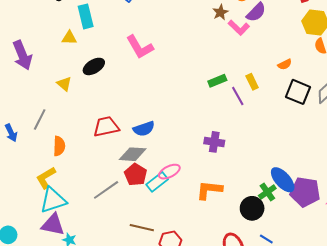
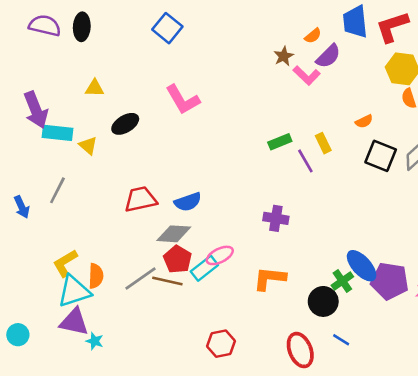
cyan rectangle: (86, 16) -> (57, 133), moved, turned -70
orange semicircle: (59, 146) -> (96, 276), moved
brown line: (142, 228) -> (167, 281), moved

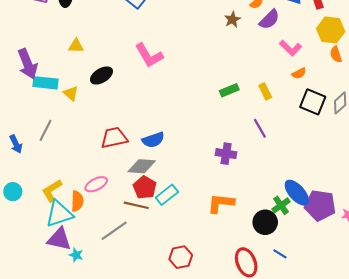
pink L-shape: (307, 75) -> (291, 48), moved
purple line: (305, 161) -> (260, 128), moved
pink ellipse: (220, 255) -> (96, 184), moved
gray line: (141, 278) -> (114, 231), moved
cyan circle: (18, 335) -> (13, 192), moved

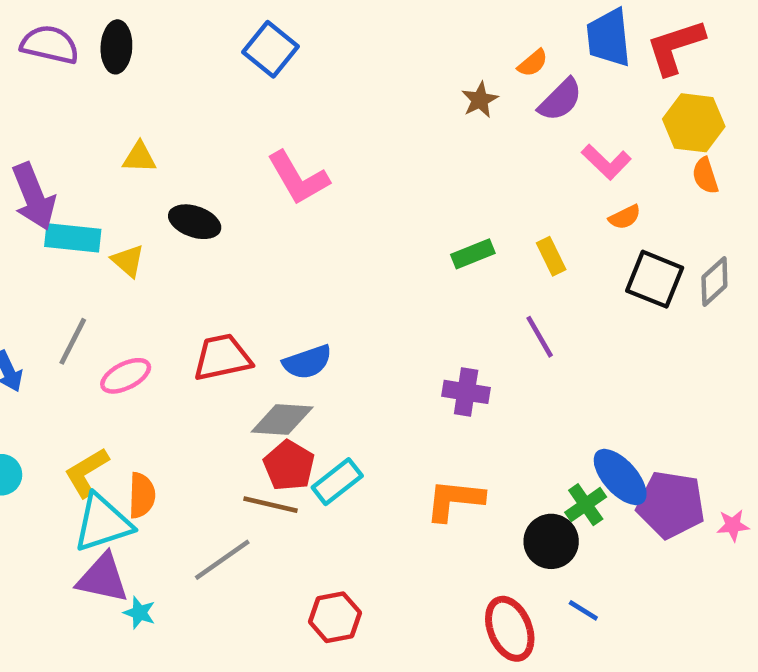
black ellipse: (101, 75) -> (195, 222), turned 50
pink ellipse: (96, 184) -> (126, 376), moved
red hexagon: (181, 257) -> (335, 617), moved

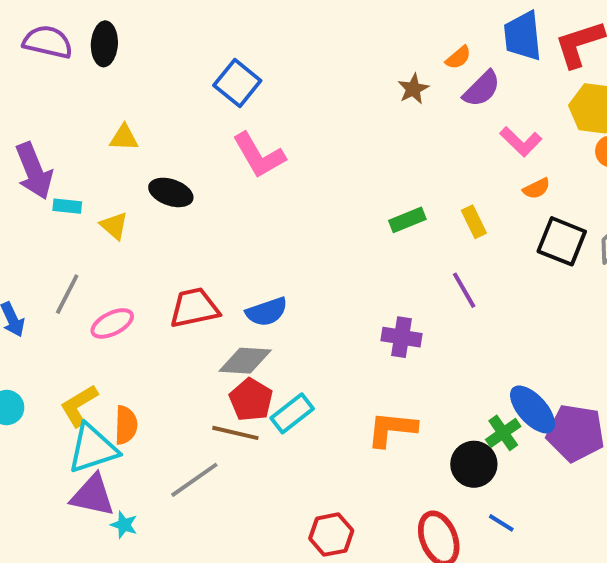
blue square: (271, 49) -> (237, 83), moved
cyan rectangle: (73, 238) -> (67, 206), size x0.6
red hexagon: (335, 617) -> (331, 535), moved

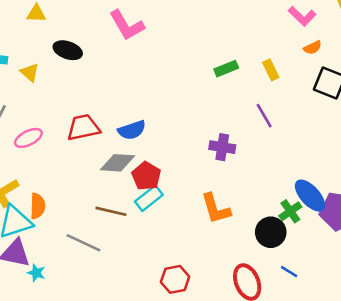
red pentagon: (251, 400) -> (146, 176), moved
orange L-shape: (392, 429) -> (216, 209), turned -112
gray line: (194, 480) -> (83, 243), turned 60

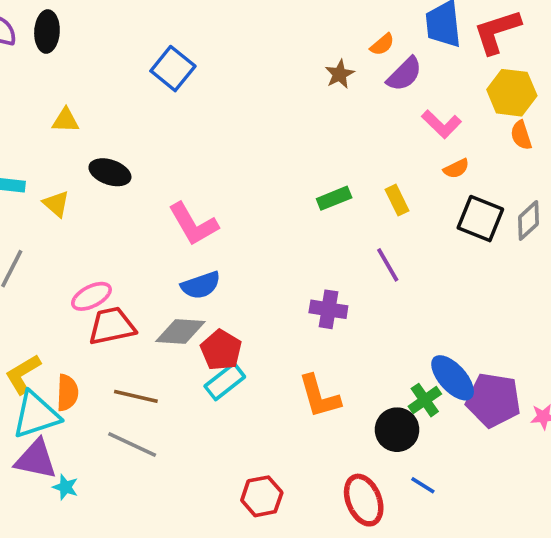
pink L-shape: (127, 25) -> (193, 224), moved
red trapezoid: (83, 127) -> (112, 326), moved
pink ellipse: (28, 138) -> (91, 296), moved
brown line: (111, 211) -> (136, 396), moved

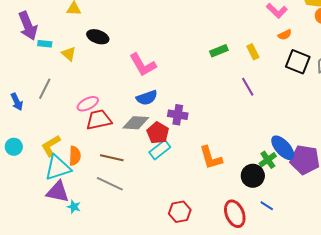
purple cross: (328, 309) -> (178, 115), moved

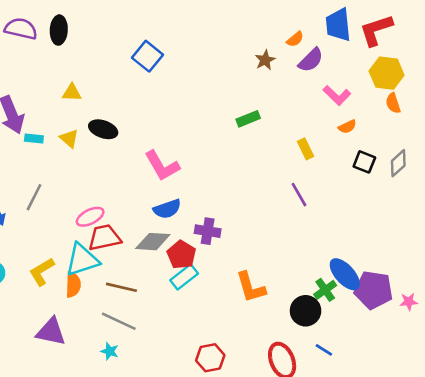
green rectangle: (219, 51) -> (248, 119), moved
yellow triangle: (69, 54) -> (69, 138), moved
black square: (298, 62) -> (364, 162), size x0.7
cyan triangle: (58, 168) -> (82, 260), moved
cyan star: (74, 207) -> (110, 351), moved

